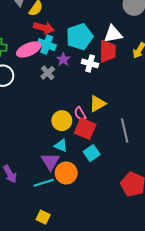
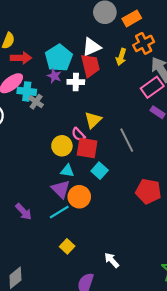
cyan cross: (47, 45) -> (27, 91), moved
purple star: (63, 59) -> (54, 76), moved
yellow square: (43, 217) -> (67, 246), turned 32

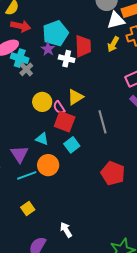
white triangle: (91, 47) -> (116, 20), moved
yellow circle: (62, 146) -> (42, 102), moved
purple triangle: (61, 189) -> (19, 154), moved

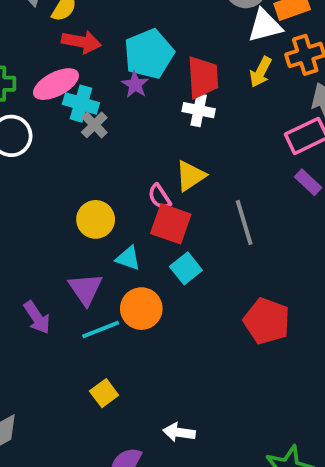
white cross: (67, 59) -> (199, 110), moved
yellow circle: (42, 102) -> (96, 219), moved
white arrow: (66, 230) -> (179, 432), turned -49

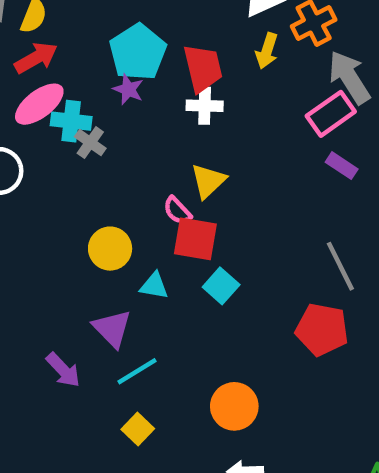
red arrow: (81, 42) -> (36, 58), moved, turned -30
gray line: (244, 222) -> (340, 266), moved
orange circle: (141, 309) -> (234, 406), moved
yellow square: (104, 393) -> (138, 429), moved

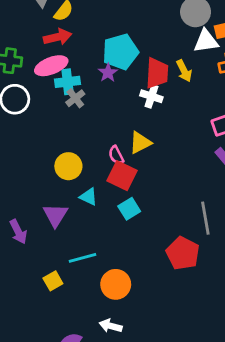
yellow arrow: (267, 51) -> (184, 71), moved, turned -60
cyan cross: (71, 121) -> (68, 82), turned -30
cyan line: (137, 371) -> (82, 258), moved

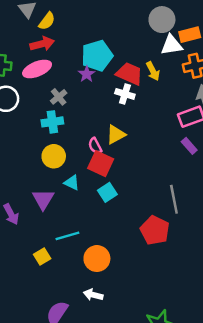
red trapezoid: (157, 73) -> (129, 74), turned -68
cyan cross: (68, 82) -> (52, 122), moved

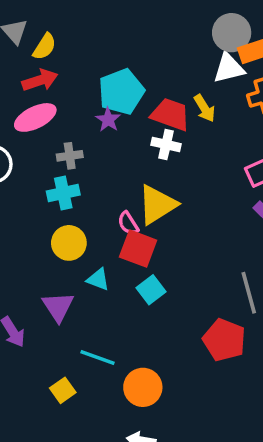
gray circle: (162, 20) -> (232, 33), moved
gray cross: (59, 97) -> (70, 156), turned 35
yellow triangle: (116, 135) -> (157, 205), size x1.4
cyan line: (67, 236) -> (97, 358), turned 40

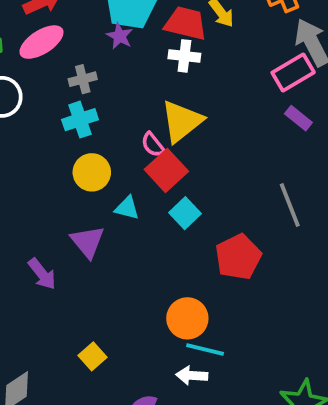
red square: (138, 249) -> (166, 170), turned 33
red pentagon: (224, 340) -> (238, 257), moved, turned 30
cyan line: (97, 358) -> (205, 350), moved
yellow square: (63, 390) -> (93, 356), moved

